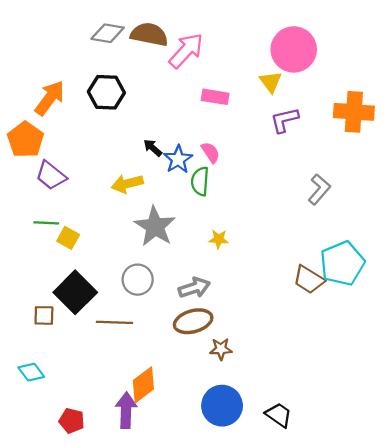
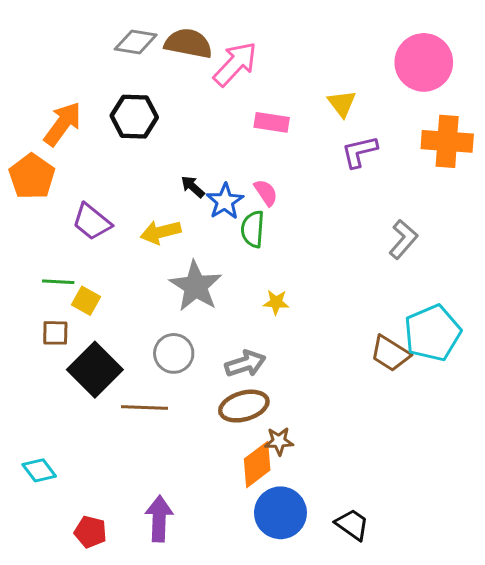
pink circle: (294, 49) -> (424, 62), moved
purple trapezoid: (51, 176) -> (92, 222), moved
brown square: (44, 315) -> (55, 333), moved
orange diamond: (143, 385) -> (257, 465), moved

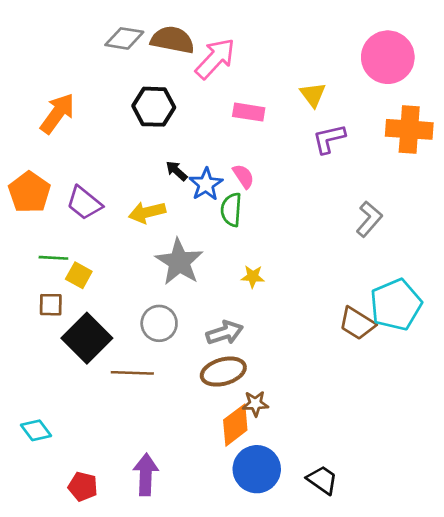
black hexagon: (134, 117) -> (154, 107), moved
orange pentagon: (32, 176) -> (29, 192), moved

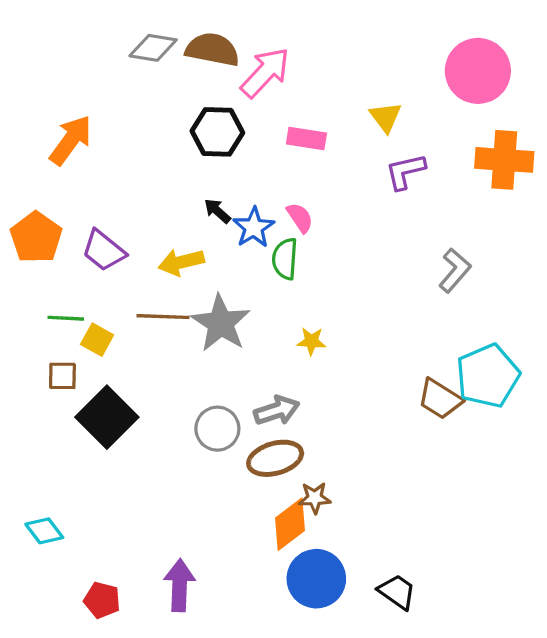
black hexagon: (154, 107) -> (217, 132), moved
gray circle: (159, 323) -> (217, 429), moved
brown line: (132, 373) -> (163, 317), moved

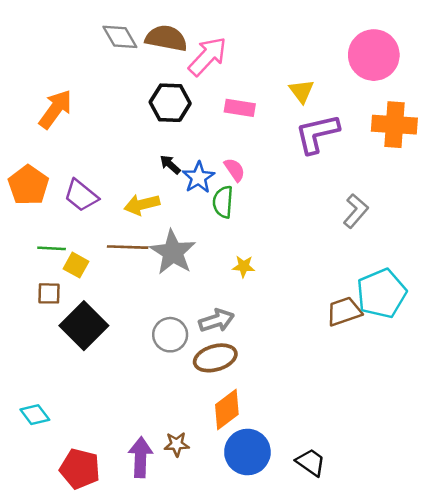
gray diamond: (153, 48) -> (120, 37), turned 51
purple L-shape: (405, 171) -> (317, 134), size x1.4
brown trapezoid: (440, 399) -> (344, 312), turned 129
brown star: (315, 498) -> (177, 444), moved
red pentagon: (102, 600) -> (80, 469), size x1.4

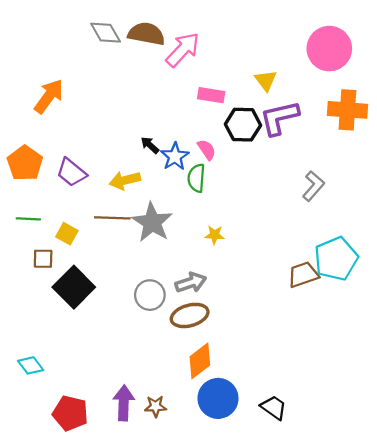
black hexagon: (170, 103) -> (243, 125), moved
green line: (52, 248) -> (28, 219), moved
brown star: (177, 444) -> (156, 406), moved

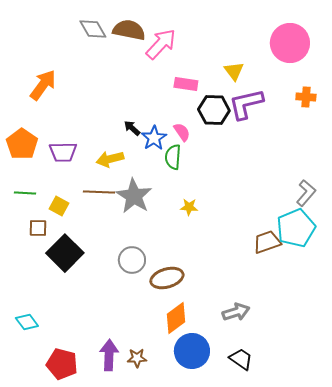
orange cross: (347, 110) -> (306, 97), size x0.6
purple trapezoid: (71, 172) -> (63, 152), turned -40
gray L-shape: (313, 186) -> (306, 193), moved
gray arrow: (191, 283) -> (236, 312), moved

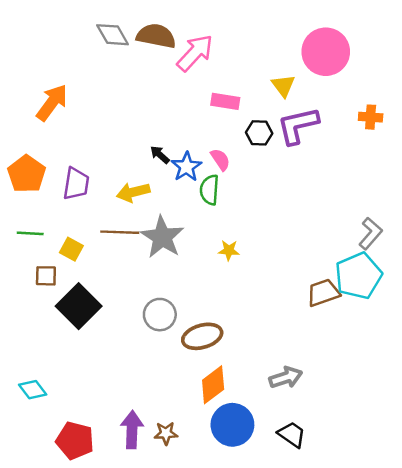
pink circle: (290, 43) -> (326, 52), moved
black hexagon: (214, 110) -> (259, 133), size x0.7
purple trapezoid: (63, 152) -> (76, 184), turned -80

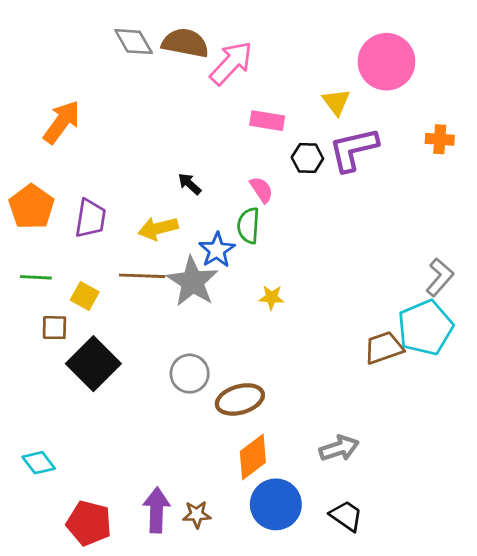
blue star: (186, 167) -> (217, 250), moved

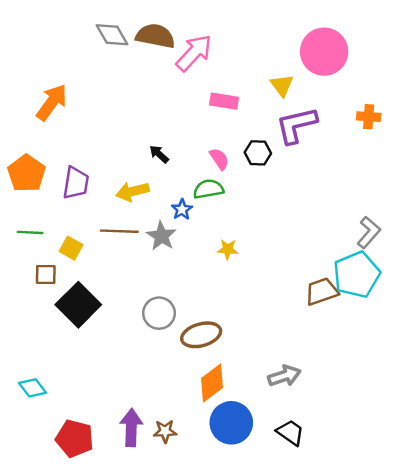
black hexagon: (307, 158) -> (258, 153), moved
green semicircle: (249, 226) -> (208, 189), turned 76
blue star: (217, 250) -> (182, 210), size x0.7
gray star: (192, 282) -> (161, 236), size x0.7

